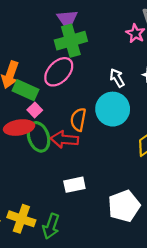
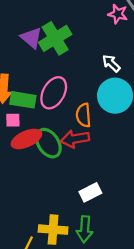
purple triangle: (67, 19) -> (31, 38), moved
pink ellipse: (59, 72) -> (54, 93), moved
pink square: (35, 110) -> (13, 120), moved, turned -32
white rectangle: (74, 185) -> (90, 192), moved

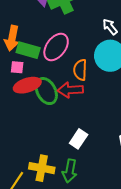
white rectangle: (90, 192) -> (79, 139), turned -36

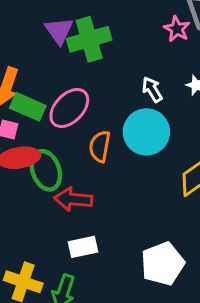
red arrow: (70, 90) -> (73, 199), moved
white rectangle: (79, 139) -> (83, 247), turned 36

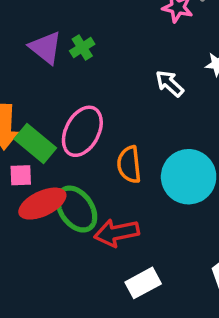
green cross: (89, 39) -> (82, 48), size x0.5
green rectangle: (28, 107) -> (35, 143), turned 32
cyan circle: (146, 132) -> (189, 177), moved

